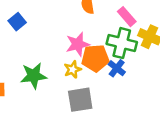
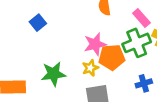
green cross: (122, 43) -> (137, 43), turned -36
blue cross: (117, 68) -> (144, 83), moved, turned 35

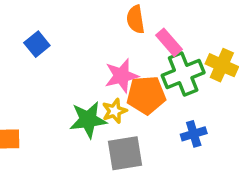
pink rectangle: (141, 18) -> (169, 42), moved
green star: (53, 74) -> (88, 120), moved

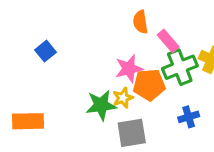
blue square: (37, 44) -> (46, 51), moved

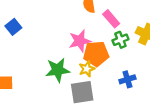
green cross: (180, 67) -> (120, 40), size x0.6
yellow star: (123, 98) -> (87, 69), moved

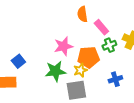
blue square: (13, 27) -> (18, 61), moved
pink star: (80, 41) -> (63, 46), moved

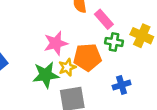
green cross: (109, 45) -> (114, 42), turned 32
yellow star: (80, 70) -> (67, 67), moved

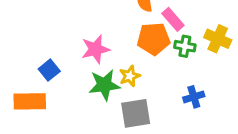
pink star: (56, 43) -> (95, 49), moved
orange pentagon: (87, 57) -> (154, 39), moved

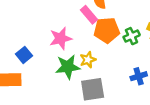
pink rectangle: (173, 19) -> (89, 15), moved
green cross: (185, 46) -> (132, 36), turned -35

